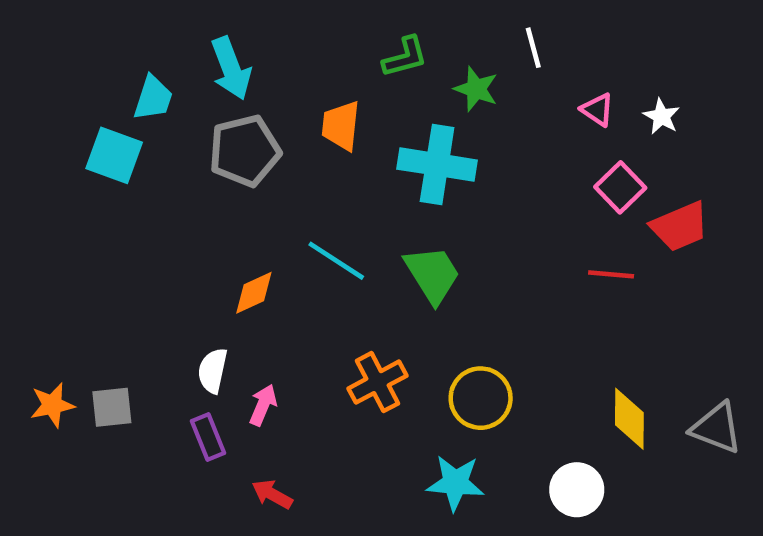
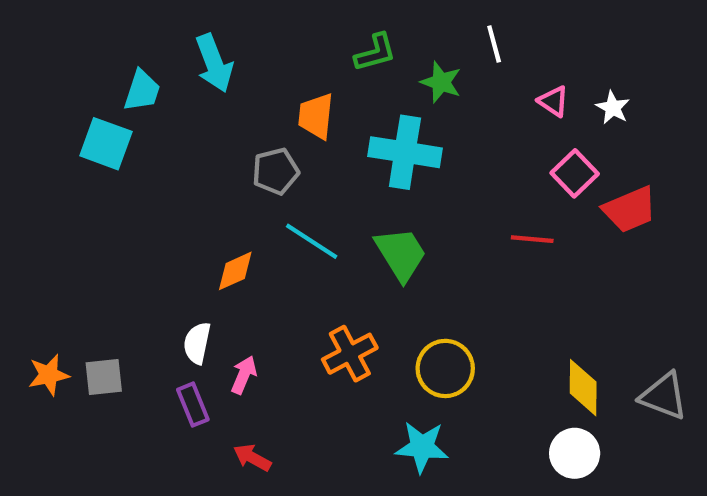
gray pentagon: (245, 151) -> (276, 171), moved, size x0.7
red line: (611, 274) -> (532, 239), moved
white circle: (577, 490) -> (575, 453), moved

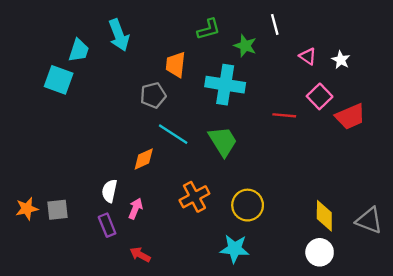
red line: (532, 239) -> (284, 115), moved
orange diamond: (235, 271) -> (144, 159), moved

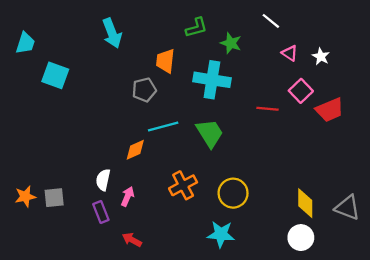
white line: (275, 24) -> (271, 21), moved, turned -36
cyan trapezoid: (79, 50) -> (25, 43), moved
cyan line: (173, 134) -> (163, 126), turned -48

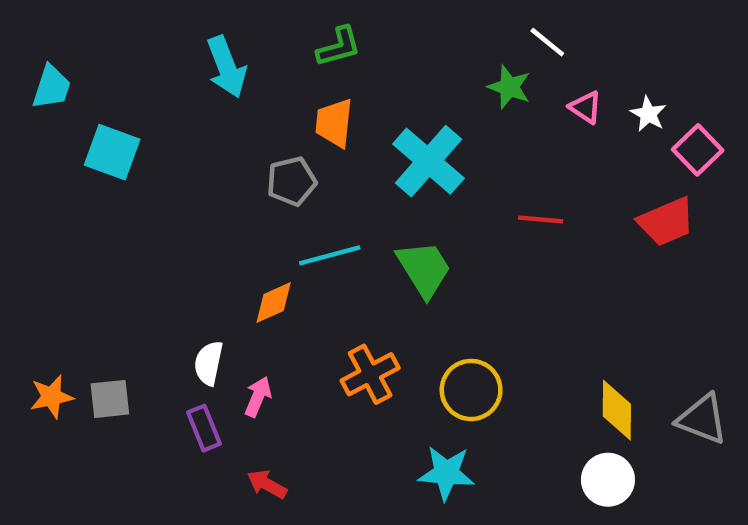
green L-shape: (196, 28) -> (339, 47), moved
green star: (231, 43) -> (509, 87), moved
cyan cross: (212, 80) -> (428, 161), turned 32
pink square: (301, 91) -> (698, 150), moved

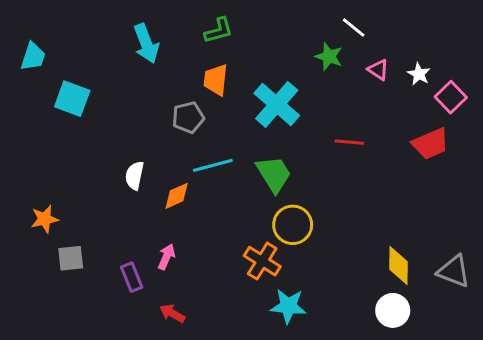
white semicircle: (209, 363) -> (135, 176), moved
orange cross: (370, 374) -> (262, 261), moved, turned -30
yellow circle: (471, 390) -> (293, 225), moved
orange star: (51, 397) -> (45, 219), moved

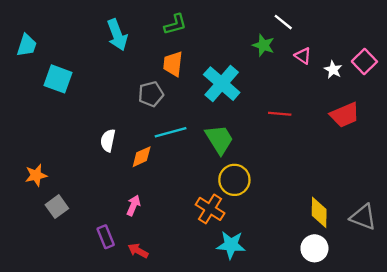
white star: (419, 74) -> (333, 70), moved
pink square: (451, 97) -> (364, 62), moved
gray square: (71, 258) -> (57, 207), turned -30
purple rectangle: (132, 277) -> (106, 237), moved

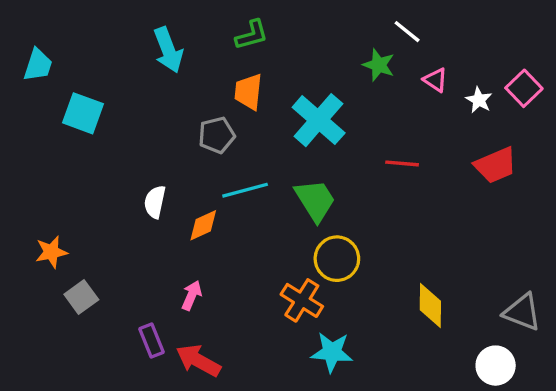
yellow diamond: (319, 212) -> (430, 305), moved
white circle: (314, 248) -> (496, 366), moved
red arrow: (138, 251) -> (198, 361), size x1.5

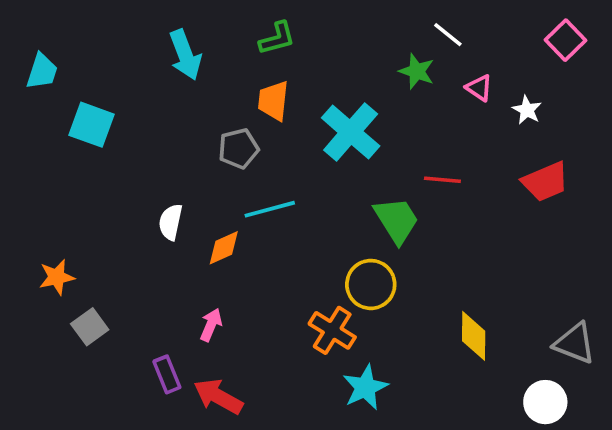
pink square: (524, 88) -> (566, 40), moved
green trapezoid: (315, 200) -> (396, 220), moved
cyan star: (332, 352) -> (365, 387), turned -30

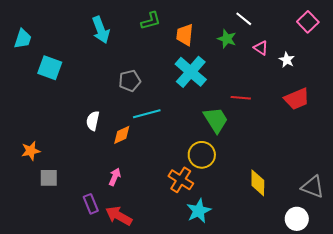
orange trapezoid: (273, 101) -> (185, 35), moved
gray square: (90, 327) -> (49, 178), turned 36

